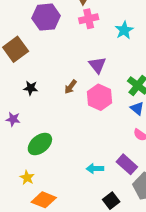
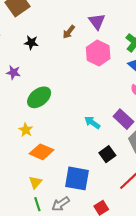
brown arrow: (71, 87) -> (69, 32), moved
cyan arrow: (95, 169) -> (92, 122), turned 35

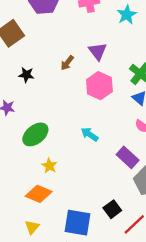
cyan arrow: (92, 122) -> (90, 134), moved
yellow star: (26, 130) -> (49, 166), moved
black square: (107, 154) -> (112, 209), moved

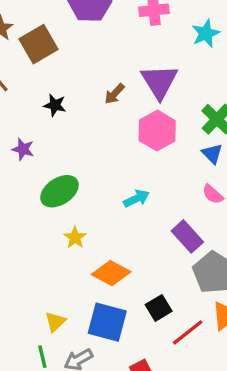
purple triangle: (98, 51) -> (159, 82), size x1.4
cyan arrow: (90, 134) -> (136, 198), turned 114
orange diamond: (39, 194) -> (111, 273), moved
yellow triangle: (32, 227) -> (55, 322), moved

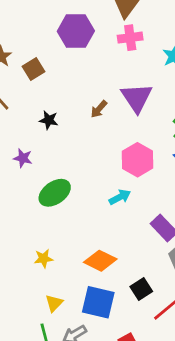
brown square: (39, 44) -> (33, 69), size x0.7
pink hexagon: (157, 131) -> (137, 160), moved
yellow star: (75, 238) -> (44, 258), moved, turned 30

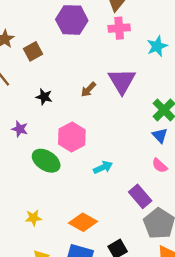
pink hexagon: (137, 160) -> (72, 137), moved
green ellipse: (55, 193) -> (46, 161), turned 64

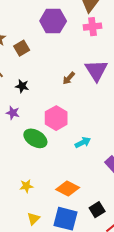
black star: (44, 97) -> (22, 86), moved

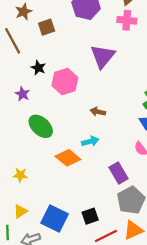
purple triangle: (96, 70) -> (103, 56), moved
brown arrow: (69, 78) -> (98, 112), moved, turned 48
pink hexagon: (56, 118) -> (65, 82), moved
orange diamond: (68, 188) -> (68, 158), moved

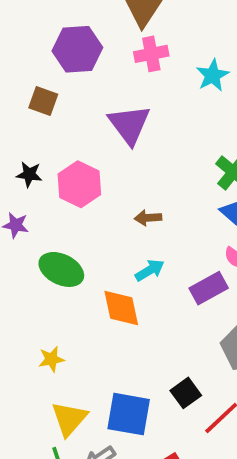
brown square: (47, 27) -> (43, 101), moved, turned -35
orange diamond: (68, 158) -> (121, 308), turned 55
purple rectangle: (118, 173) -> (209, 288), moved, turned -72
yellow triangle: (20, 211) -> (69, 419), size x1.5

